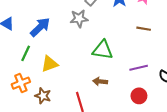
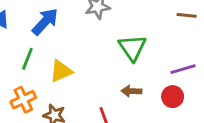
green triangle: (103, 50) -> (132, 48), turned 50
red circle: (139, 96) -> (173, 97), moved

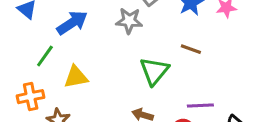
brown line: (187, 15) -> (191, 49), moved

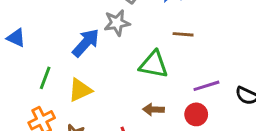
blue arrow: (72, 23) -> (86, 43), moved
green triangle: (154, 71) -> (154, 65), turned -44

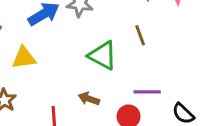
brown line: (183, 34) -> (140, 35), turned 48

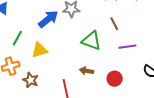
purple line: (147, 92) -> (127, 47), moved

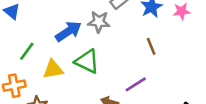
green triangle: (91, 41) -> (87, 61), moved
purple line: (127, 47) -> (136, 84), moved, turned -30

